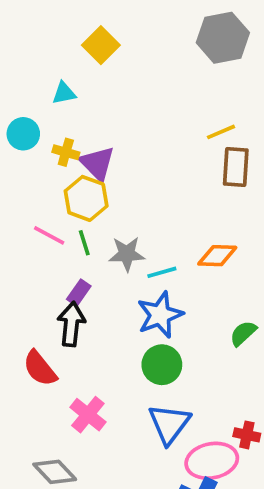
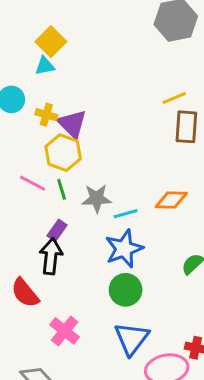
yellow square: (101, 45) -> (51, 42), moved

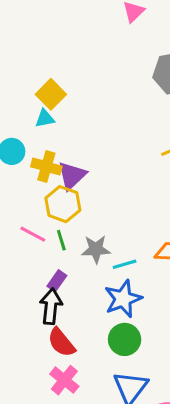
yellow cross: (46, 115) -> (46, 166), size x1.4
purple triangle: (72, 124) -> (72, 176), turned 32
red semicircle: (25, 293) -> (61, 342), moved

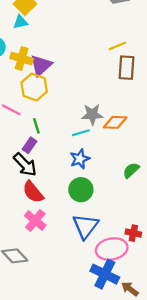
green line: (61, 240) -> (36, 126), moved
gray star: (96, 249) -> (92, 114), moved
blue star: (123, 299) -> (80, 159), size x0.7
black arrow: (51, 306) -> (25, 165), turned 130

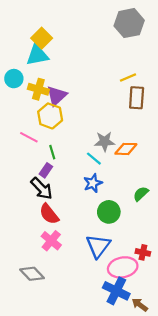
cyan triangle: (20, 22) -> (37, 55), size x1.6
cyan line: (81, 133) -> (94, 159), turned 56
green circle: (81, 190) -> (109, 212), moved

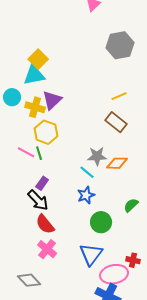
purple triangle: (57, 96) -> (52, 100), moved
brown rectangle: (137, 98) -> (116, 122), moved, turned -55
green line: (52, 152) -> (39, 153), moved

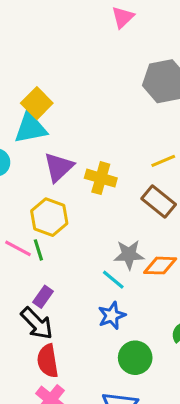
yellow cross: (35, 107) -> (101, 178), moved
red semicircle: (45, 224) -> (48, 361), turned 30

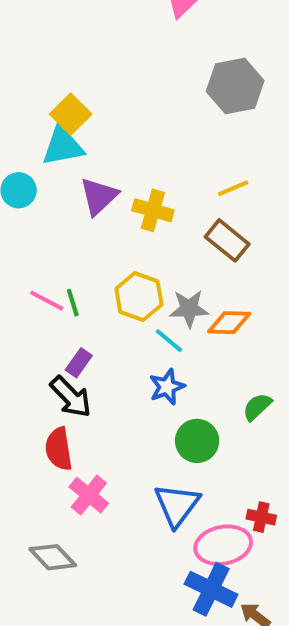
yellow hexagon: (49, 217) -> (139, 297), moved
red semicircle: (48, 361) -> (59, 449), moved

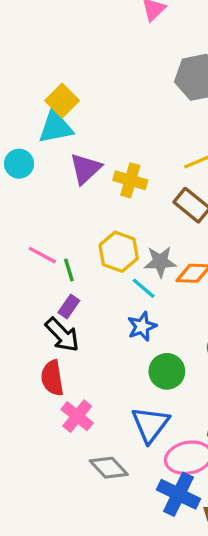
green line: (73, 303) -> (69, 270), moved
gray diamond: (53, 557) -> (109, 468), moved

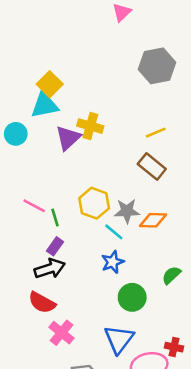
yellow cross: (130, 180) -> (90, 126), moved
black arrow: (62, 335) -> (50, 269), turned -64
red semicircle: (52, 378) -> (42, 303), turned -52

